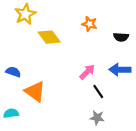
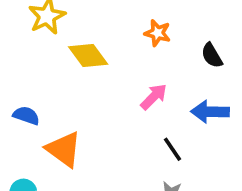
black semicircle: (121, 37) -> (212, 55), turned 56
pink arrow: (87, 72) -> (154, 97), moved

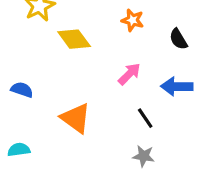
orange triangle: (64, 149) -> (76, 118), moved

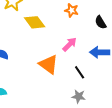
orange triangle: (76, 118) -> (49, 64), moved

